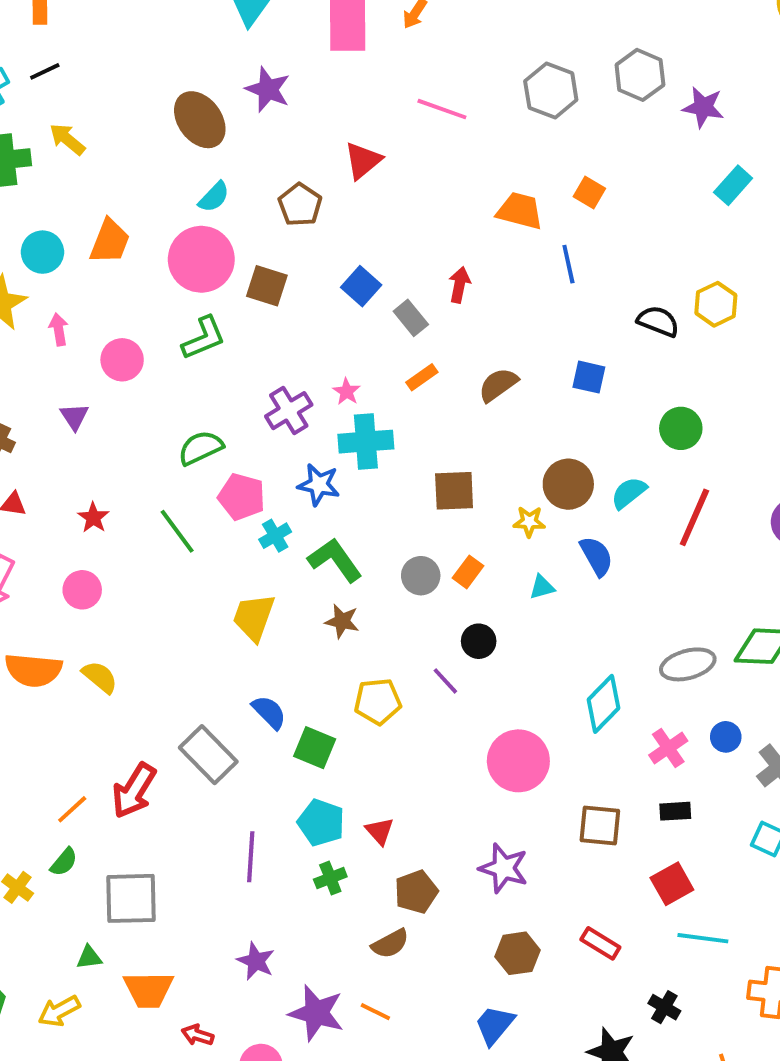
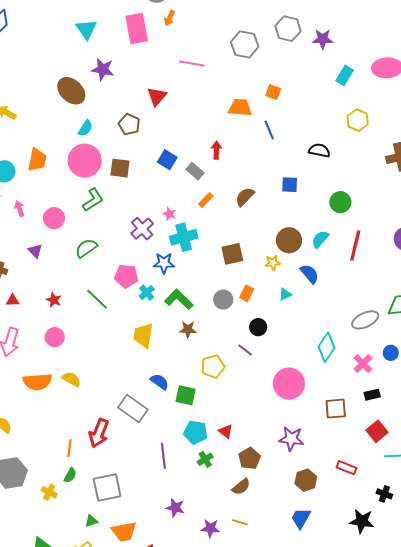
yellow hexagon: (716, 304) -> (358, 120), moved
green semicircle: (201, 448) -> (86, 248), moved
orange line: (72, 809) -> (70, 448), turned -30
purple star: (316, 1013) -> (210, 528), size x0.7

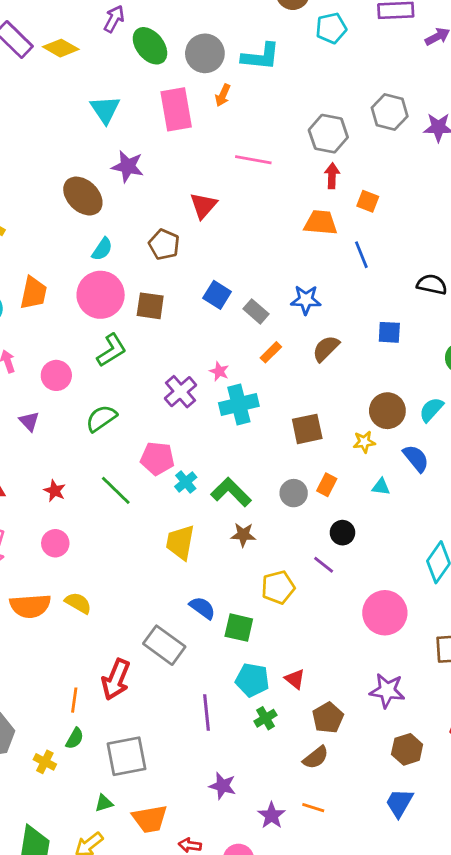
red arrow: (216, 150) -> (332, 176), moved
blue star: (164, 263) -> (306, 300), moved
cyan triangle: (285, 294) -> (381, 487), turned 32
purple star: (210, 528) -> (272, 815), turned 30

